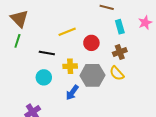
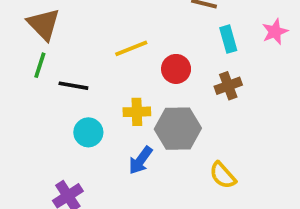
black line: (47, 53) -> (73, 86), moved
yellow semicircle: (117, 73) -> (223, 175), moved

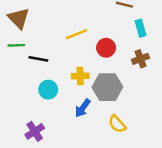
green line: (40, 65) -> (16, 45), turned 70
yellow semicircle: (223, 175) -> (117, 124), moved

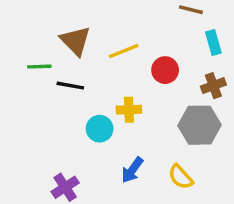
brown triangle: (19, 18) -> (75, 41), moved
gray hexagon: (107, 87) -> (200, 125), moved
cyan circle: (48, 90) -> (100, 129), moved
blue arrow: (83, 108) -> (132, 170), moved

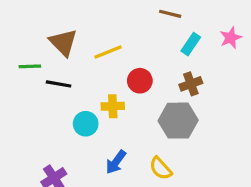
cyan rectangle: (213, 42) -> (191, 44), turned 50
red circle: (165, 70) -> (140, 81), moved

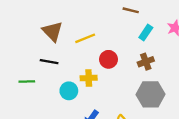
green line: (30, 66) -> (27, 81), moved
gray hexagon: (178, 121) -> (150, 94), moved

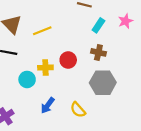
red circle: (108, 59) -> (68, 60), moved
brown cross: (146, 62) -> (98, 52), turned 32

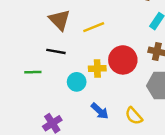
red circle: (68, 60) -> (123, 60), size x1.5
blue arrow: (48, 105) -> (100, 111), turned -84

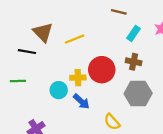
black line: (56, 51) -> (27, 52), moved
blue arrow: (100, 111) -> (81, 101), moved

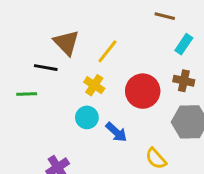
yellow line: (75, 39) -> (107, 51), turned -30
yellow cross: (78, 78) -> (94, 85), moved, turned 35
green line: (18, 81) -> (27, 94), moved

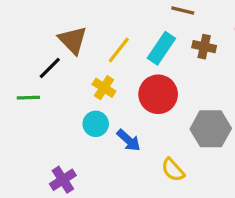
cyan rectangle: (184, 44) -> (161, 48), moved, size x1.4
black line: (46, 68) -> (50, 68), turned -55
brown cross: (184, 81) -> (204, 47), moved

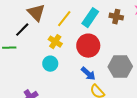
blue arrow: (129, 140) -> (88, 74), moved

